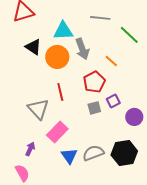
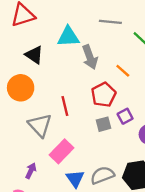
orange circle: (57, 57) -> (21, 88), moved

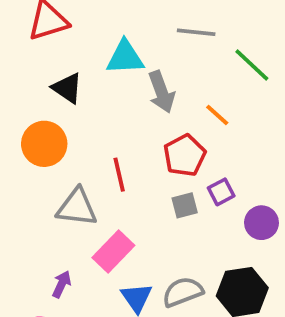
gray triangle: (40, 125) -> (77, 207), turned -40

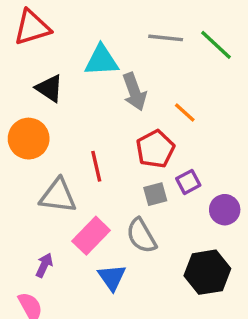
green line: (252, 65) -> (216, 45), moved
gray semicircle: (183, 292) -> (141, 236), moved, turned -99

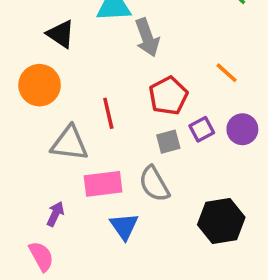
orange line: (185, 113) -> (227, 73), moved
purple circle: (225, 210) -> (242, 129), moved
pink rectangle: (91, 236) -> (103, 184), turned 39

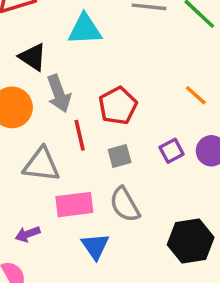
gray arrow: (147, 38) -> (59, 94), moved
red pentagon: (168, 96) -> (118, 106), moved
gray square: (168, 142) -> (120, 156), moved
purple arrow: (55, 214) -> (28, 234), turned -135

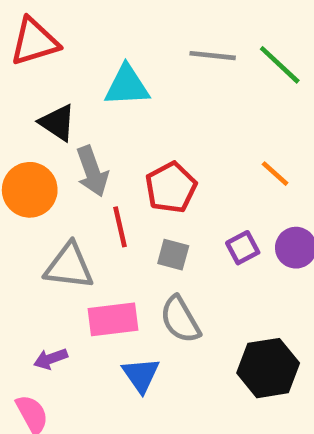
gray square: (120, 156) -> (173, 255), turned 30

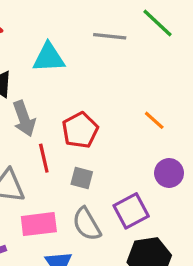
green line: (280, 65) -> (157, 23), moved
purple square: (243, 248) -> (131, 211), moved, size x1.5

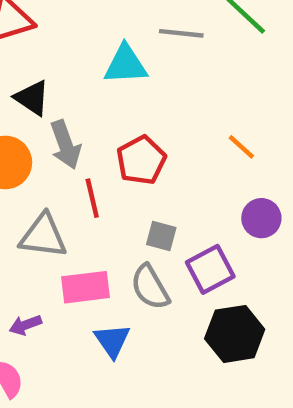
cyan triangle: (49, 58) -> (126, 64), moved
gray square: (82, 178) -> (161, 236), moved

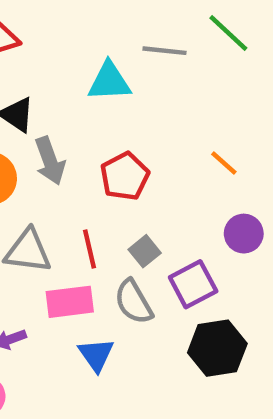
red line: (92, 198) -> (90, 249), moved
gray square: (161, 236) -> (145, 251), turned 36

